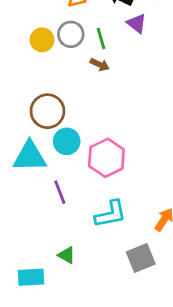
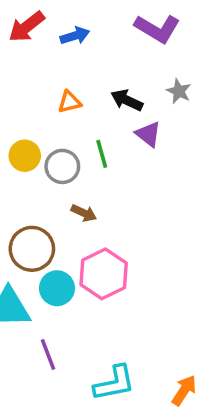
gray circle: (71, 34) -> (62, 166), moved
brown arrow: (100, 65) -> (84, 213), moved
pink hexagon: (106, 158) -> (104, 274), moved

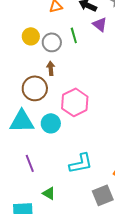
brown arrow: (84, 213) -> (51, 68), moved, turned -120
cyan circle: (57, 288) -> (51, 123), moved
purple line: (48, 354) -> (30, 163), moved

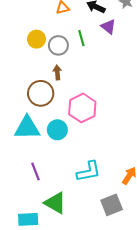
green triangle: (49, 193) -> (55, 203), size x1.6

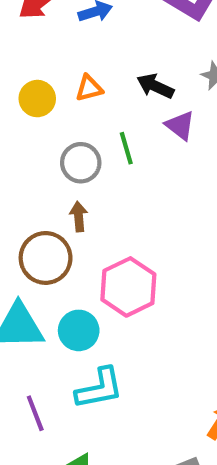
yellow circle: (36, 39) -> (37, 99), moved
cyan L-shape: (89, 172) -> (99, 388), moved

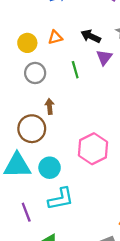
purple triangle: (180, 125) -> (104, 57), turned 30
gray circle: (81, 163) -> (35, 73), moved
pink hexagon: (128, 287) -> (93, 149), moved

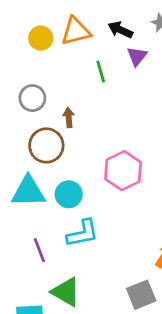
orange triangle: (55, 37) -> (76, 31), size x1.6
gray circle: (35, 73) -> (32, 98), moved

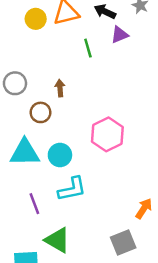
purple triangle: (137, 56) -> (120, 35), turned 30
gray circle: (32, 98) -> (15, 83), moved
brown circle: (46, 145) -> (41, 112), size x0.7

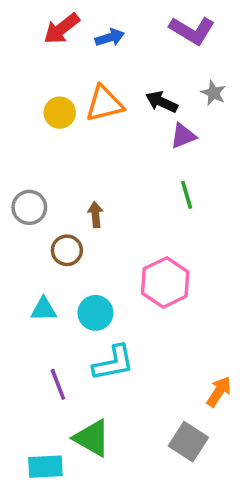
green line: (88, 48) -> (187, 195), moved
cyan triangle: (25, 153) -> (44, 309), size x0.6
gray square: (123, 243) -> (188, 442), turned -35

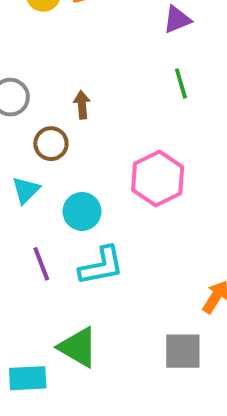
cyan triangle: (44, 309) -> (26, 190), moved, turned -44
purple line: (58, 384) -> (41, 264), moved
gray square: (188, 442) -> (183, 351), turned -33

